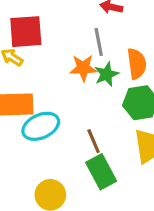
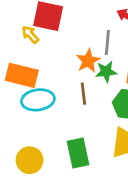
orange star: (83, 68) -> (88, 61), turned 30
brown line: (94, 141) -> (83, 94), moved

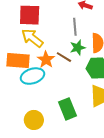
yellow arrow: (30, 35) -> (32, 38), moved, size x1.6
orange star: (88, 61) -> (46, 60), moved
brown line: (83, 94) -> (64, 57), moved, turned -42

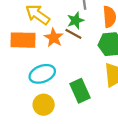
green star: (78, 48) -> (76, 20), moved
cyan ellipse: (32, 76) -> (42, 74), moved

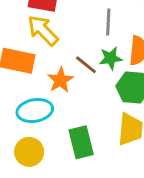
green star: (76, 20) -> (111, 58), moved
orange star: (54, 38) -> (60, 80), moved

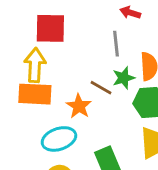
yellow arrow: (43, 30) -> (35, 65), moved, turned 56

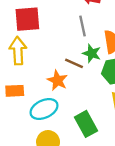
green star: (124, 78) -> (92, 53), turned -30
orange rectangle: (35, 94) -> (15, 91), moved, size x0.7

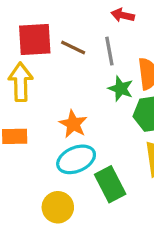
brown line: (74, 63) -> (73, 48), moved
cyan ellipse: (44, 109) -> (76, 159), moved

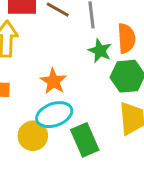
yellow circle: (58, 207) -> (33, 136), moved

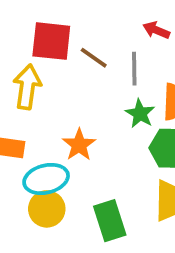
cyan ellipse: (54, 115) -> (46, 179), moved

